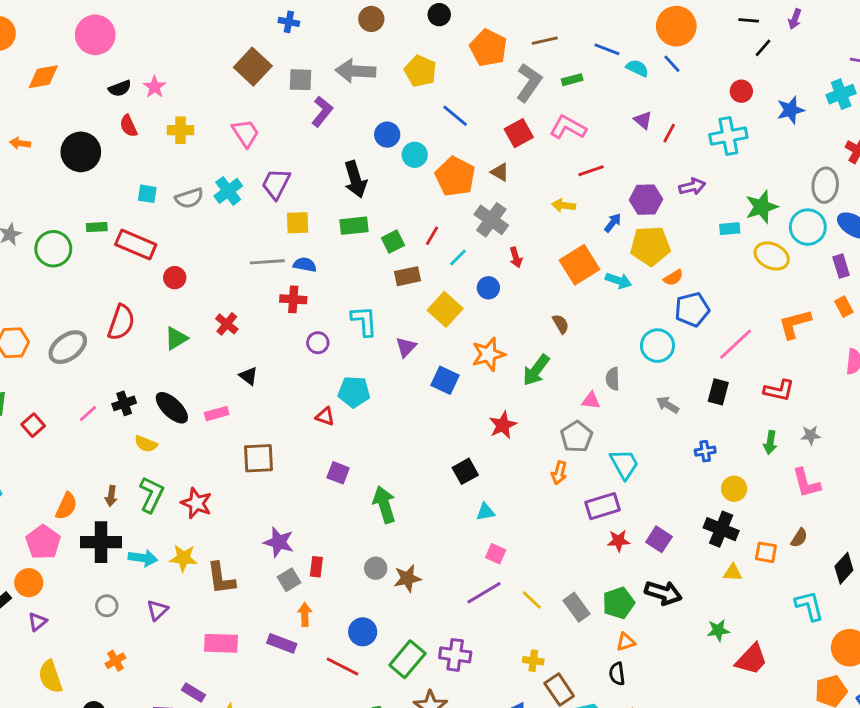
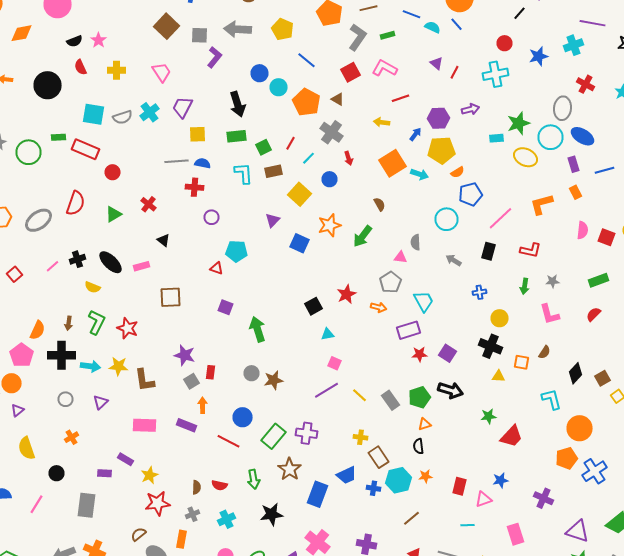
cyan square: (147, 194) -> (94, 114), size x1.6
cyan L-shape: (364, 321) -> (244, 173), moved
red star: (503, 425) -> (346, 294), moved
orange arrow: (559, 473) -> (378, 307), turned -91

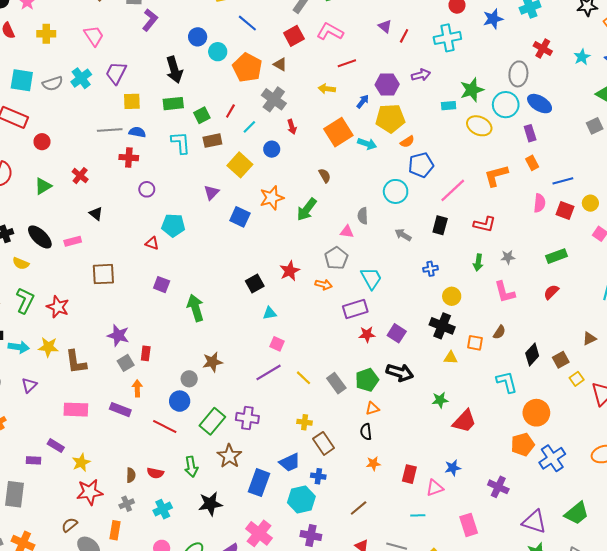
blue line: (604, 170) -> (563, 181), moved
gray circle: (252, 373) -> (189, 379), moved
cyan hexagon: (398, 480) -> (301, 500), moved

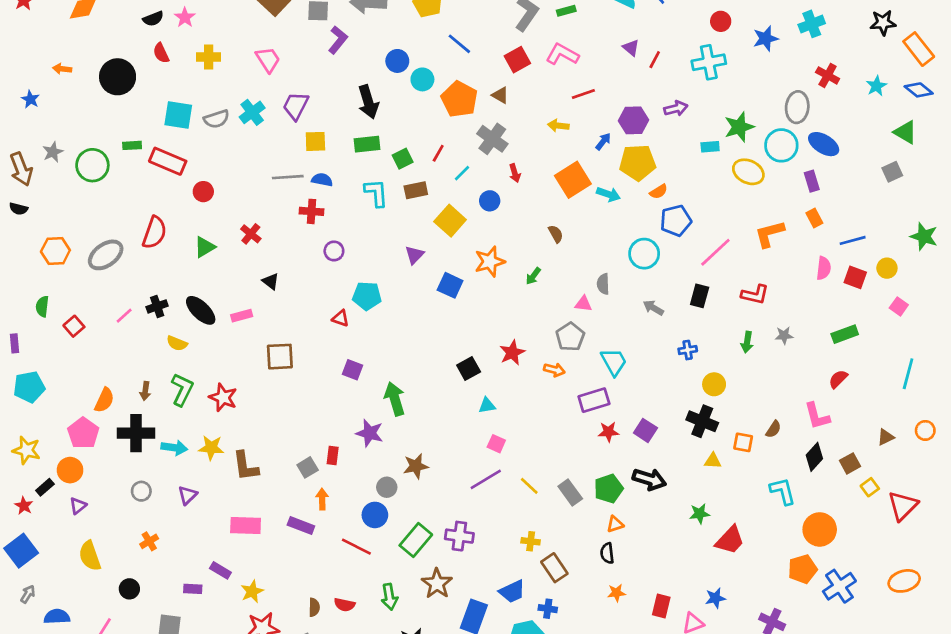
green arrow: (307, 209) -> (533, 276), size x0.6
pink L-shape: (505, 292) -> (817, 416), moved
purple star: (118, 335) -> (370, 433), moved

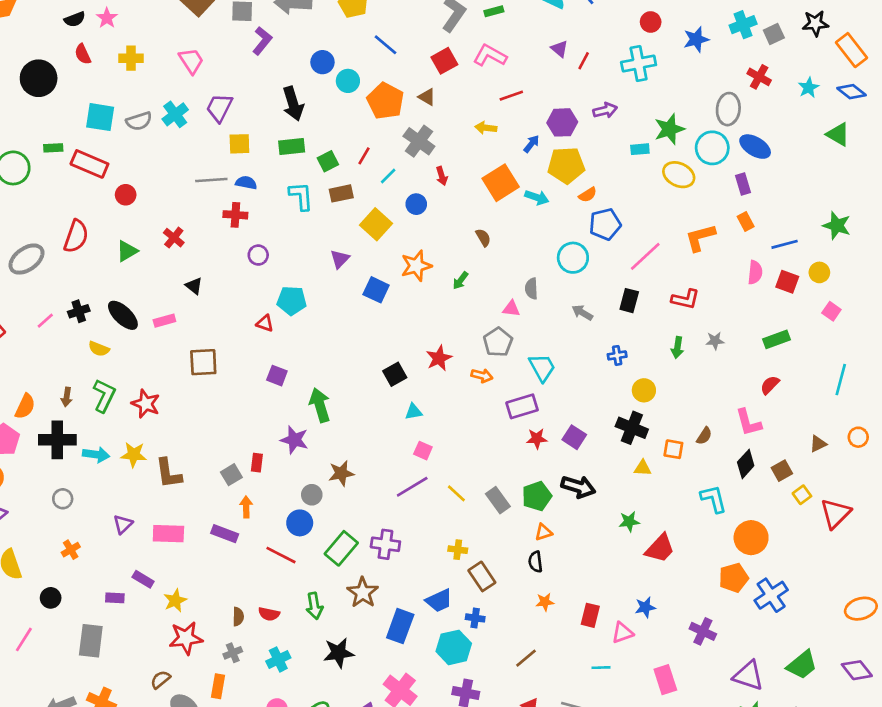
gray square: (892, 172) -> (774, 34), moved
green star: (924, 236) -> (837, 226), moved
purple triangle: (187, 495) -> (123, 524), moved
orange ellipse: (904, 581) -> (861, 609), moved

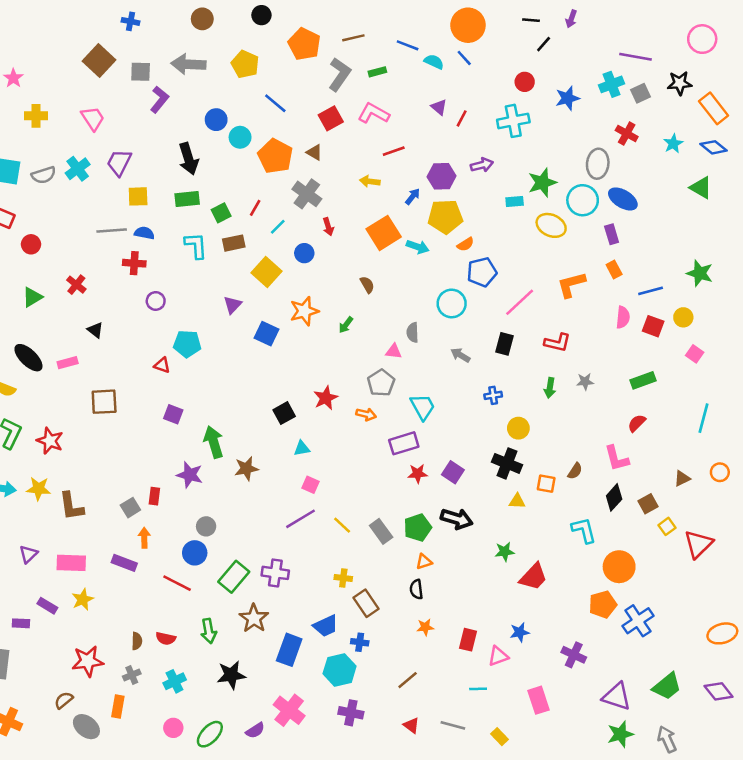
brown star: (341, 473) -> (246, 468), moved
yellow star: (175, 601) -> (83, 599), moved

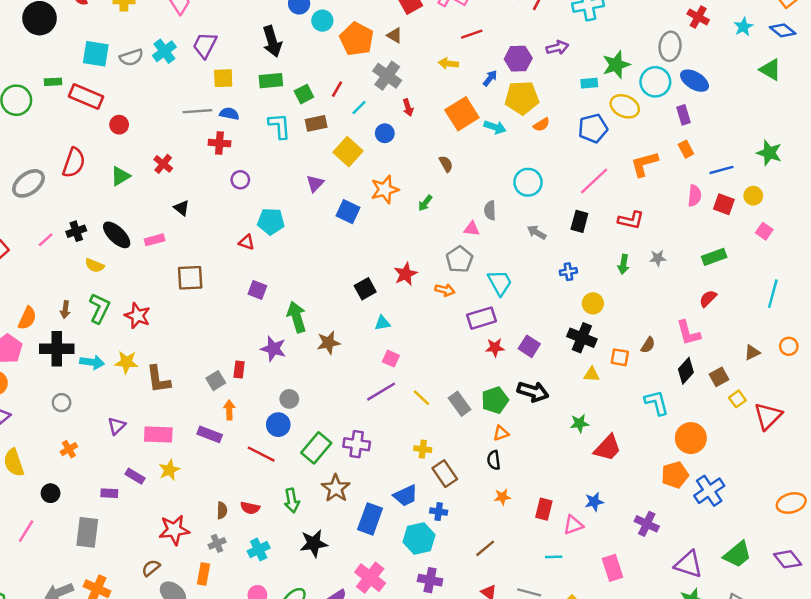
blue pentagon: (482, 272) -> (593, 128), moved

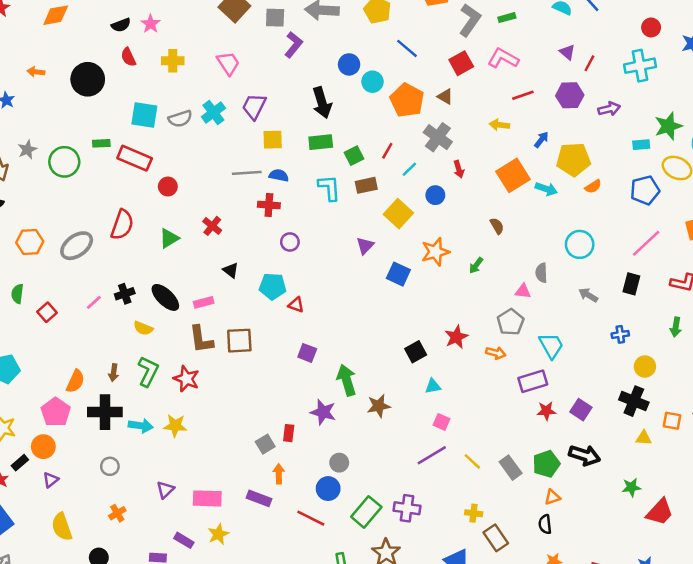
purple hexagon: (518, 59) -> (570, 95), moved
cyan pentagon: (271, 221) -> (273, 286), moved
brown L-shape: (158, 379) -> (201, 339), moved

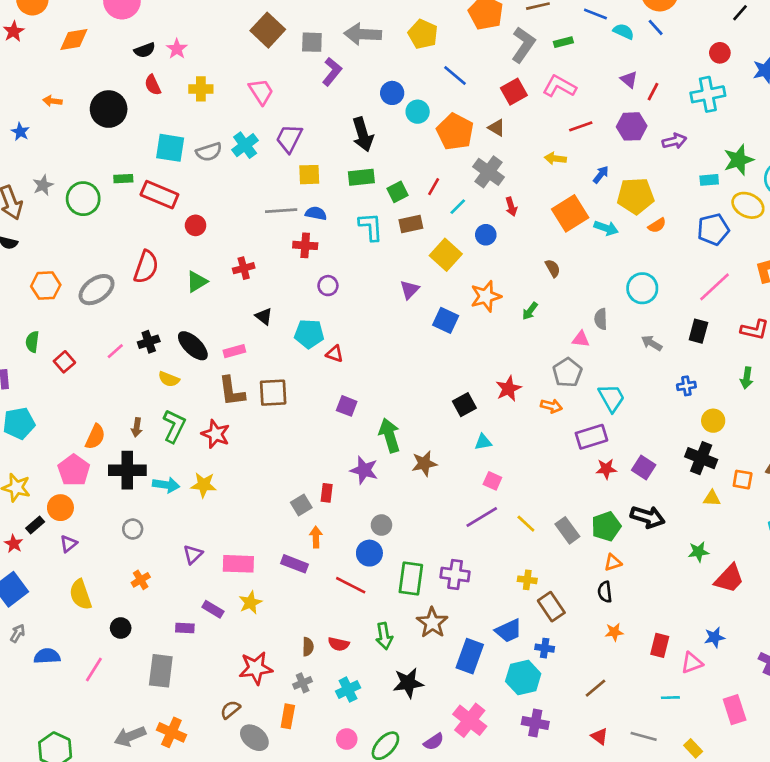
red cross: (212, 226) -> (244, 268), turned 36
green rectangle: (366, 512) -> (411, 579), turned -32

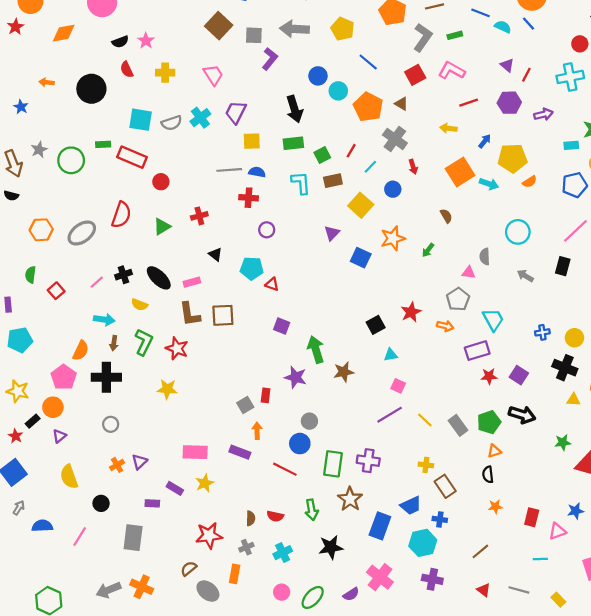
blue cross: (686, 386) -> (542, 332), moved
cyan arrow: (166, 485) -> (104, 320), moved
purple triangle: (193, 554) -> (140, 462), moved

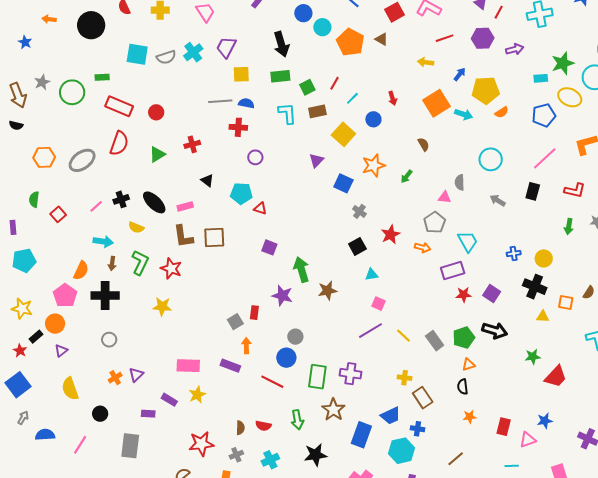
gray cross: (395, 139) -> (359, 211), moved, size x0.6
red rectangle: (132, 157) -> (119, 106), moved

